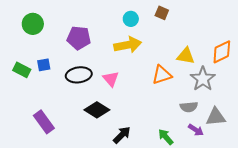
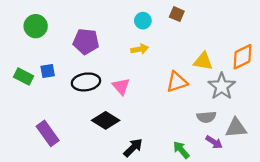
yellow arrow: (128, 45) -> (140, 49), size x0.6

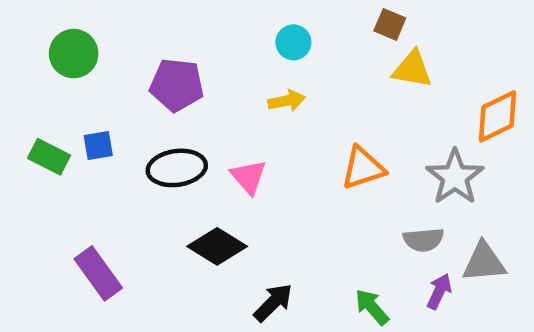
brown square: (177, 14) -> (390, 24), moved
yellow triangle: (203, 61) -> (412, 69), moved
purple arrow: (214, 142) -> (439, 291), turned -98

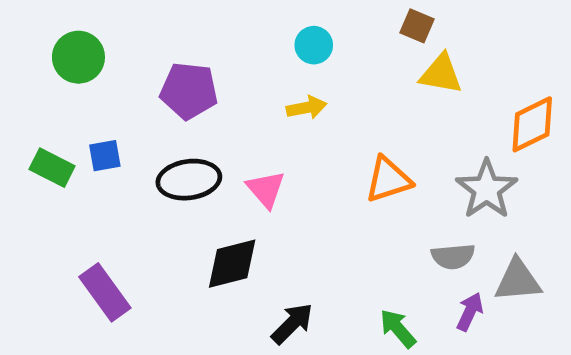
black diamond: (217, 246) -> (232, 264), turned -46

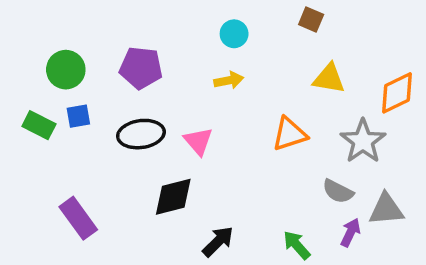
green circle: (78, 57) -> (66, 70), moved
yellow triangle: (441, 74) -> (329, 79), moved
gray semicircle: (453, 256) -> (338, 191), turned 32

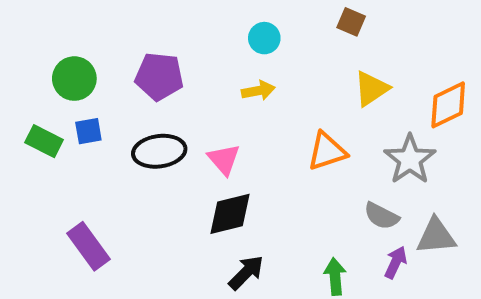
yellow triangle: (329, 79) -> (371, 89), turned -44
black diamond: (173, 197) -> (230, 214), moved
green arrow: (297, 245) -> (335, 277), turned 36

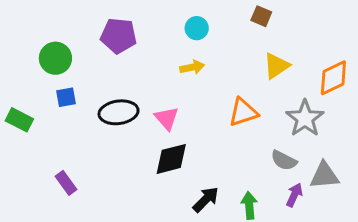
purple pentagon: (159, 76) -> (119, 36), moved
green rectangle: (44, 141) -> (19, 120), moved
purple rectangle: (88, 246) -> (66, 183), size x0.7
black arrow: (246, 273) -> (206, 199), moved

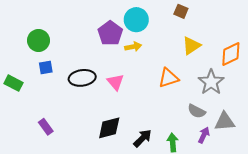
cyan circle: (197, 28) -> (136, 20), size x1.5
purple pentagon: (119, 36) -> (110, 33), moved, turned 30
black diamond: (171, 159) -> (109, 128), moved

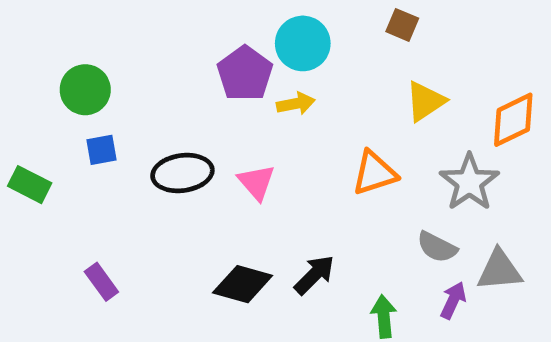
black diamond: (109, 128) -> (243, 284), turned 30
black arrow: (142, 138) -> (314, 275), moved

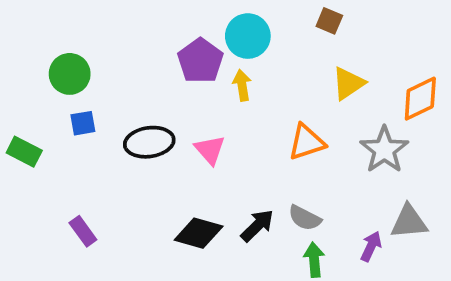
yellow arrow: (296, 104) -> (242, 85), turned -88
gray semicircle: (437, 247) -> (305, 218), moved

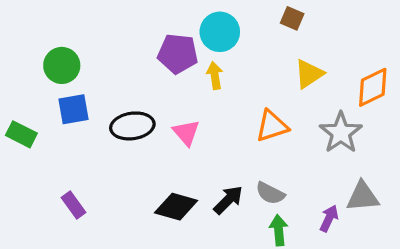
purple pentagon: (200, 61) -> (178, 54), turned -30
blue square: (83, 123) -> (74, 109), size x1.4

